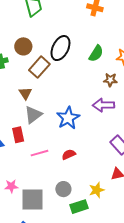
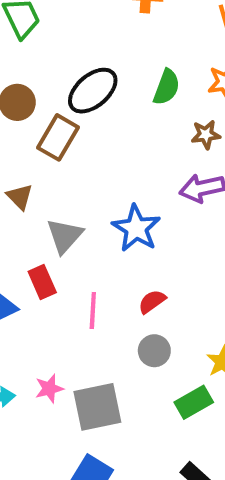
black ellipse: (60, 48) -> (93, 91), turned 35
brown triangle: (25, 93) -> (20, 197), moved
pink line: (40, 153) -> (93, 310), turned -60
gray circle: (63, 189) -> (154, 351), moved

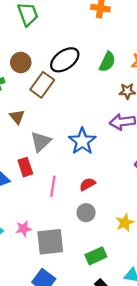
green rectangle: (194, 402) -> (96, 256), moved

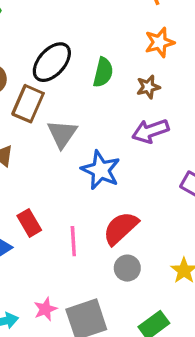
green semicircle: (107, 62) -> (103, 72), moved
gray triangle: (41, 142) -> (62, 134), moved
red semicircle: (87, 184) -> (121, 228), size x1.6

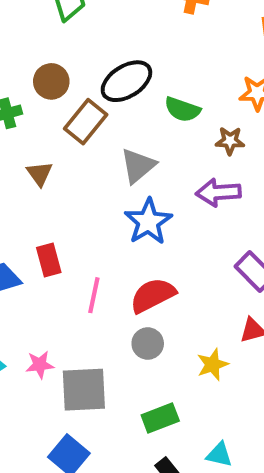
green semicircle: (103, 72) -> (182, 109), turned 80
gray triangle: (62, 134) -> (138, 166), moved

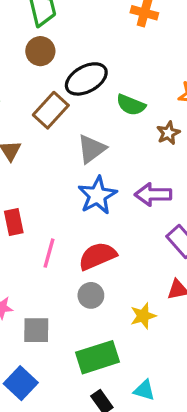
brown circle: (51, 81) -> (40, 51), moved
brown star: (230, 141) -> (168, 133), turned -30
purple arrow: (218, 192) -> (153, 194), moved
gray square: (84, 390) -> (36, 330), size x0.7
green rectangle: (160, 418) -> (98, 357), size x1.4

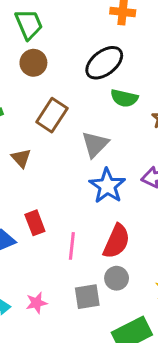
black ellipse: (86, 79) -> (104, 63), moved
red semicircle: (97, 256) -> (117, 241), turned 147
gray square: (36, 330) -> (87, 297), moved

